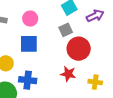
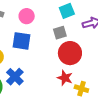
red star: (68, 74) -> (65, 78), moved
blue cross: (28, 80) -> (15, 77), turned 30

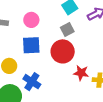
red circle: (70, 53) -> (63, 51), moved

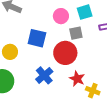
pink circle: (31, 20) -> (61, 16), moved
blue cross: (32, 82) -> (44, 75), moved

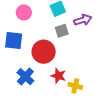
pink circle: (61, 16) -> (24, 13), moved
gray square: (76, 33) -> (62, 31), moved

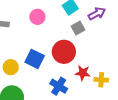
blue square: (14, 40) -> (35, 59), moved, turned 30
blue cross: (25, 77) -> (59, 86), moved

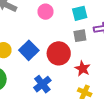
red star: (83, 73) -> (83, 69), moved

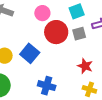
red circle: (59, 53) -> (56, 32), moved
blue cross: (42, 84) -> (47, 86), turned -30

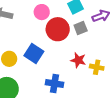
red star: (85, 66) -> (78, 60), moved
yellow cross: (89, 89) -> (97, 67), moved

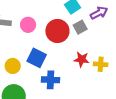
pink circle: (42, 12) -> (28, 25), moved
blue cross: (54, 83) -> (51, 80), moved

